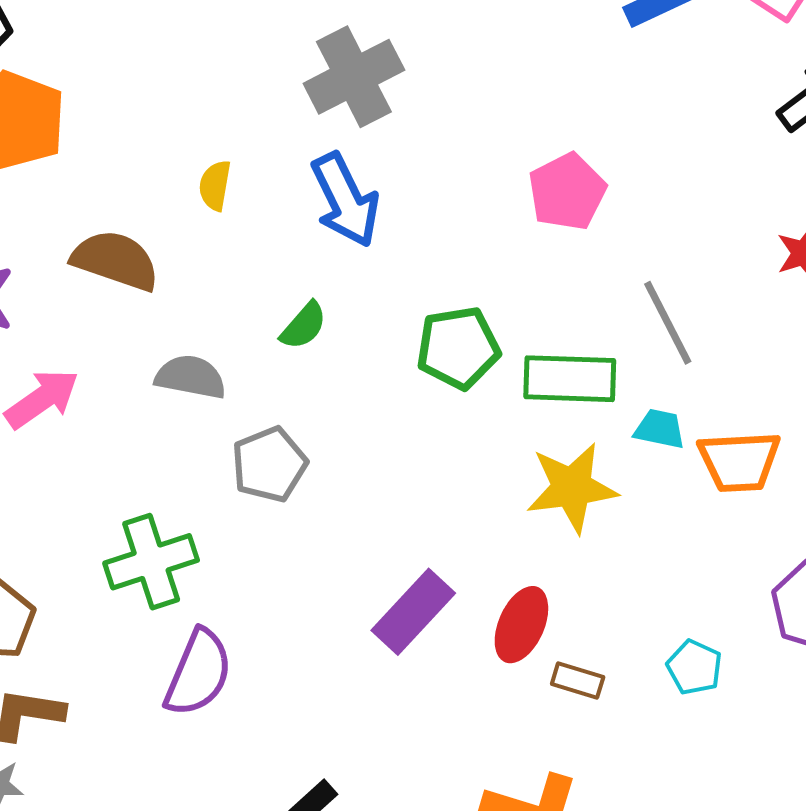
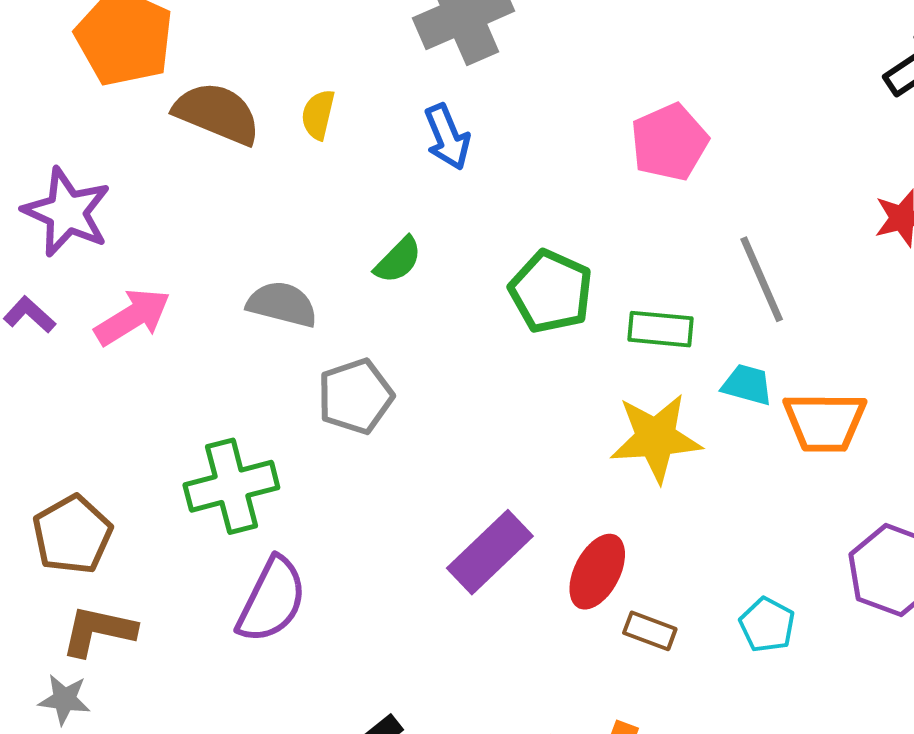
blue arrow: (345, 200) -> (447, 137), size x0.7
brown semicircle: (115, 260) -> (217, 113), moved
green pentagon: (458, 348) -> (551, 291), turned 30
green rectangle: (570, 379) -> (660, 329), size x0.7

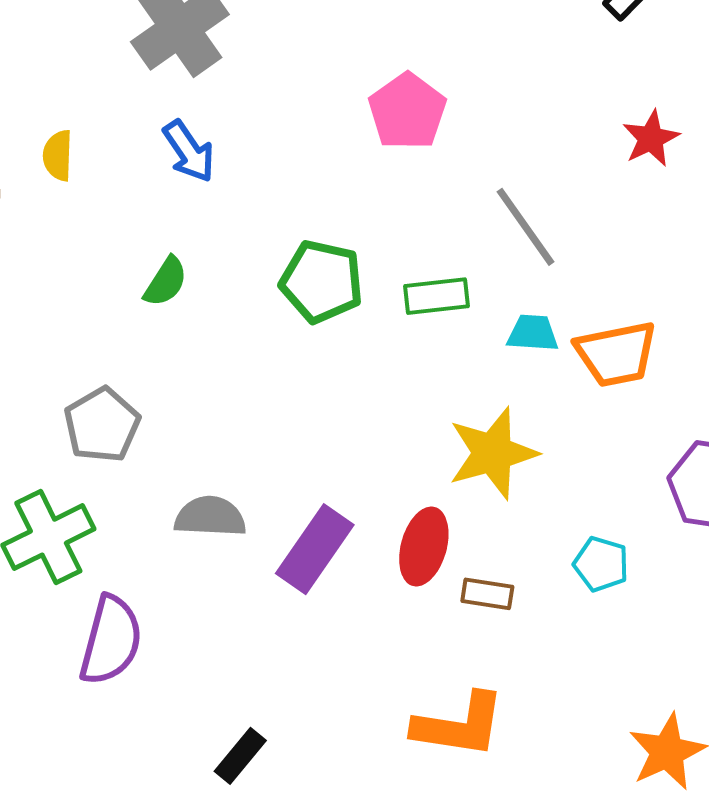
gray semicircle: (282, 304) -> (210, 517), moved
gray pentagon: (355, 396) -> (102, 425), moved
yellow star: (656, 438) -> (493, 453), moved

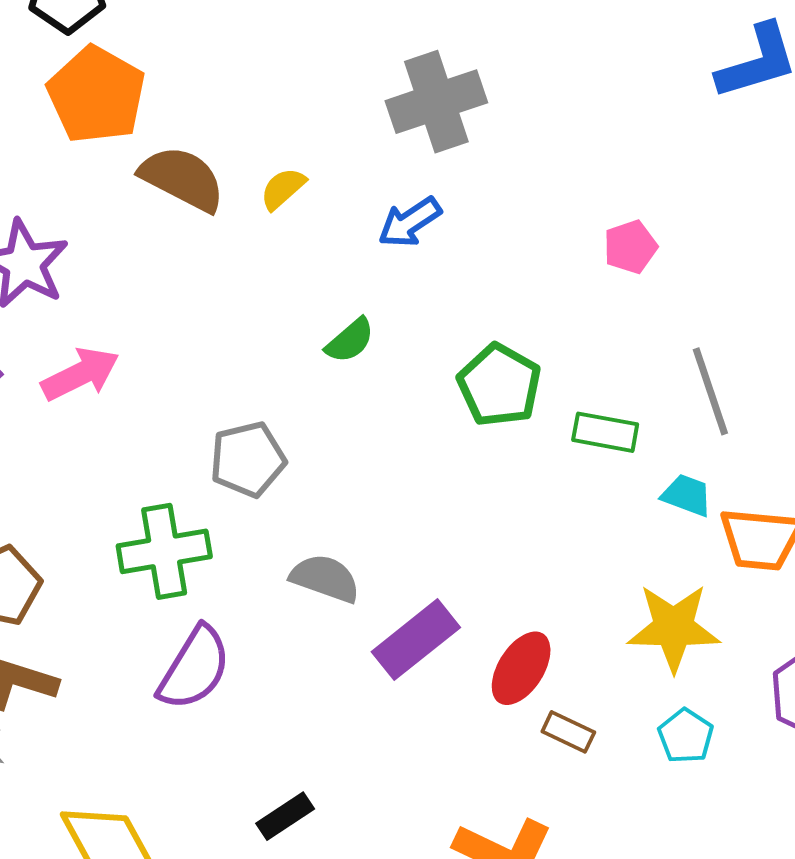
pink pentagon: (407, 111) -> (630, 247), size x0.7
blue arrow: (189, 151) -> (410, 222), turned 74
yellow semicircle: (58, 155) -> (283, 189), turned 30
yellow star: (493, 453) -> (674, 628), moved

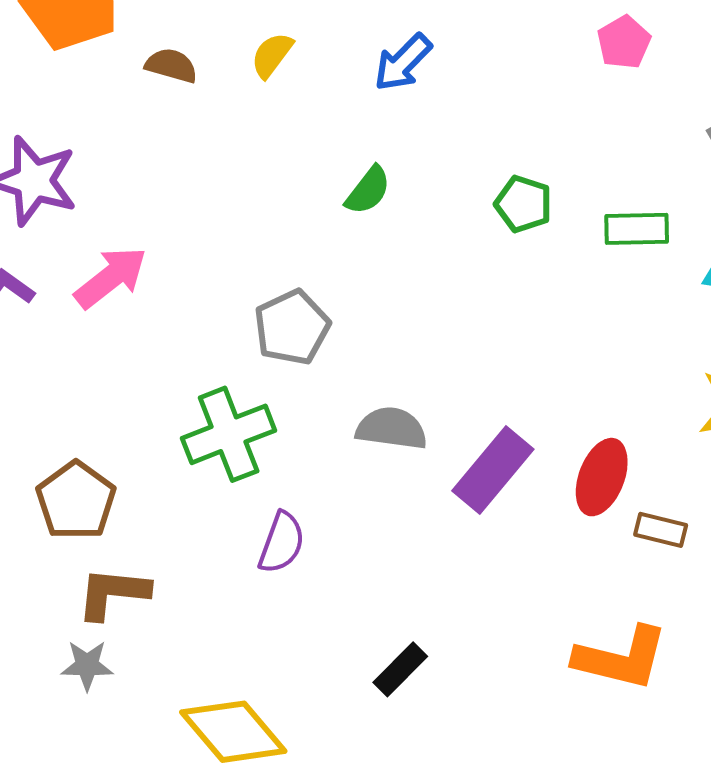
brown semicircle: (182, 179) -> (171, 65), size x0.6
green pentagon: (499, 385) -> (523, 204), size x0.7
purple semicircle: (194, 668) -> (282, 543), size x0.7

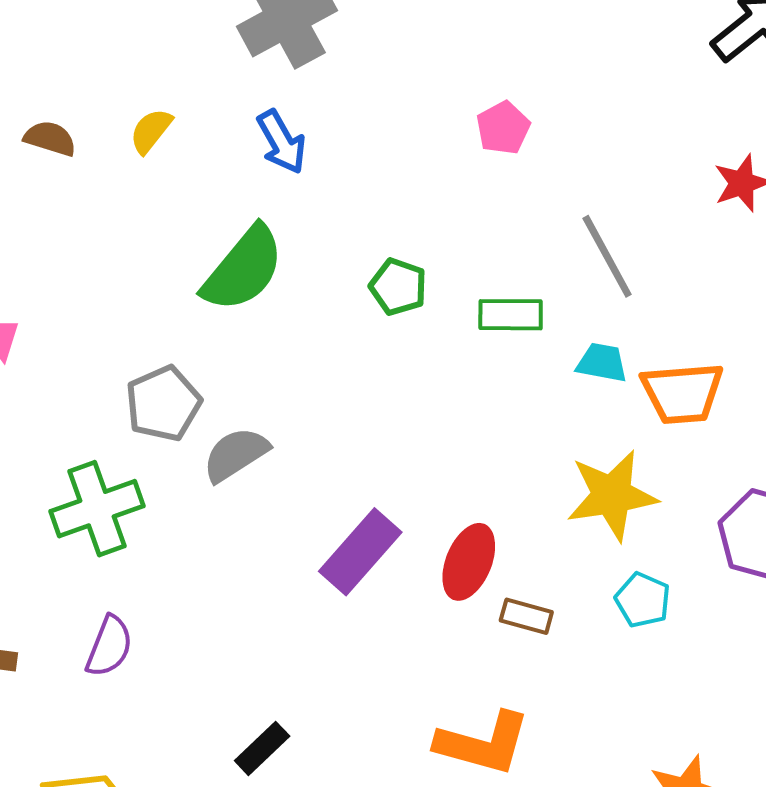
blue arrow: (403, 63) -> (282, 142), turned -76
green semicircle: (368, 190) -> (243, 269), size x1.8
gray semicircle: (392, 428) -> (236, 454), moved, turned -42
purple semicircle: (282, 543) -> (109, 646), moved

